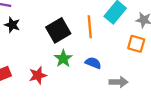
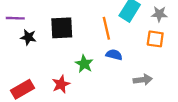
black square: (58, 30) -> (62, 28), moved, turned 35
blue semicircle: (93, 63) -> (114, 55), moved

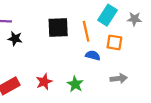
black square: (62, 28) -> (58, 28), moved
orange square: (155, 39) -> (114, 42), moved
green star: (84, 64) -> (75, 84), moved

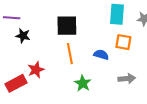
cyan rectangle: (108, 15) -> (117, 14), turned -30
orange line: (86, 31) -> (70, 54), moved
red star: (44, 82) -> (36, 70), moved

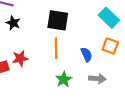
cyan rectangle: (117, 14) -> (109, 18), turned -60
blue semicircle: (101, 55) -> (87, 55), turned 40
gray arrow: (127, 79) -> (97, 79), moved

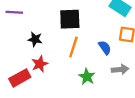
black star: (13, 23) -> (35, 39), moved
orange line: (56, 48) -> (73, 47), turned 30

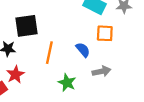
black square: (70, 19) -> (26, 26), moved

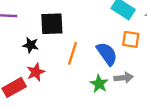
blue semicircle: (83, 50) -> (107, 54), size x1.5
green star: (67, 83) -> (99, 84), moved

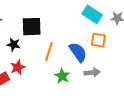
green star: (99, 84) -> (62, 76), moved

